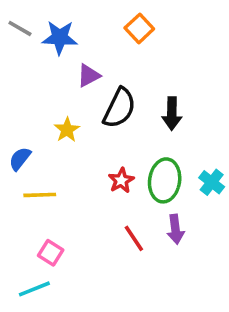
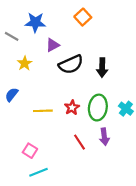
gray line: (20, 28) -> (12, 36), moved
black semicircle: (119, 108) -> (71, 64), turned 40
yellow star: (67, 130) -> (25, 63), moved
yellow line: (40, 195) -> (43, 111), moved
cyan line: (34, 289) -> (39, 172), moved

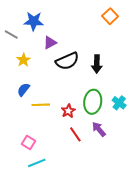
orange square: (83, 17) -> (110, 16), moved
blue semicircle: (12, 95) -> (23, 90), moved
red star: (72, 108) -> (68, 111), moved
purple arrow: (104, 137) -> (99, 129), turned 147

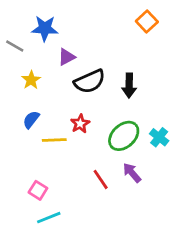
green ellipse: (93, 102) -> (124, 136), turned 40
red star: (68, 111) -> (80, 124), moved

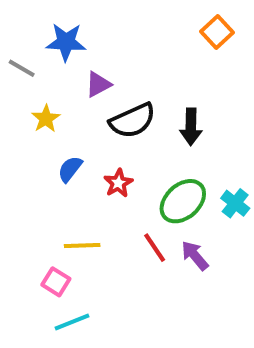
blue semicircle: (31, 120) -> (70, 169), moved
yellow line: (54, 140) -> (82, 246), moved
red line: (101, 179) -> (155, 248), moved

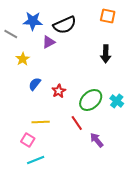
orange square: (217, 32) -> (108, 16), turned -35
black semicircle: (132, 121) -> (65, 25), moved
black arrow: (191, 127) -> (106, 54), moved
purple arrow: (195, 256) -> (97, 140), moved

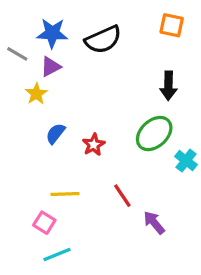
purple triangle: (49, 42) -> (51, 67), moved
green ellipse: (91, 100) -> (154, 134), moved

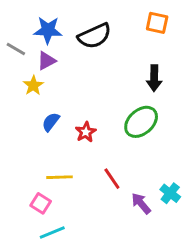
cyan cross: (186, 161) -> (170, 193), moved

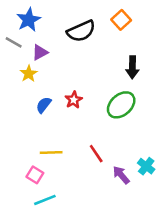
orange square: (157, 23) -> (121, 20), moved, turned 36
blue star: (48, 30) -> (29, 20), moved, turned -30
red star: (86, 132) -> (74, 100), moved

